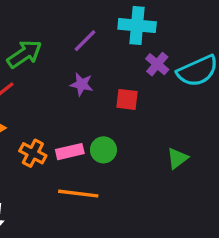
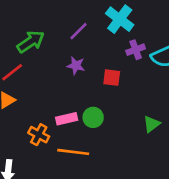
cyan cross: (137, 26) -> (120, 19), turned 32
purple cross: (157, 64) -> (136, 50), turned 30
orange cross: (33, 153) -> (39, 135), moved

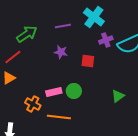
purple line: (79, 31) -> (63, 26), turned 35

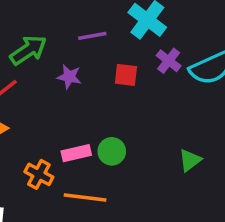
purple cross: (106, 40) -> (169, 61), turned -32
purple star: (61, 52) -> (69, 77), moved
red square: (88, 61) -> (126, 75), moved

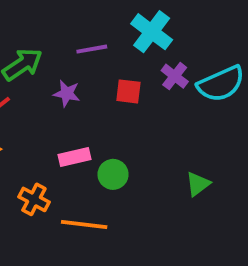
pink rectangle: (76, 153) -> (74, 157), moved

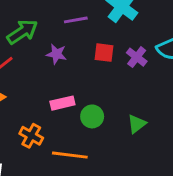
purple cross: (175, 76) -> (137, 57), moved
green triangle: (198, 184) -> (137, 124), moved

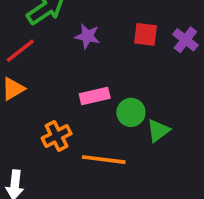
green triangle: (137, 124) -> (158, 131), moved
orange cross: (31, 136) -> (57, 136), turned 35

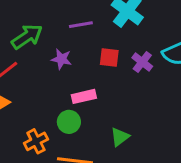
pink rectangle: (95, 96) -> (84, 96), moved
green circle: (131, 112) -> (69, 122), moved

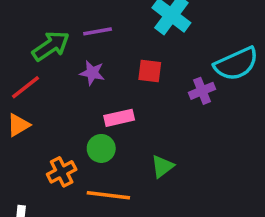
purple line: (81, 25) -> (98, 31), moved
purple cross: (142, 62) -> (202, 91), moved, turned 30

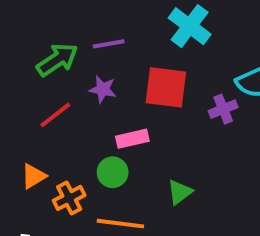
red square: (150, 71) -> (166, 87), size x1.6
red line: (26, 87) -> (55, 115), moved
orange triangle: (18, 125) -> (34, 176), moved

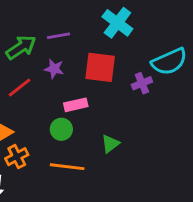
orange cross: (69, 198) -> (17, 157), moved

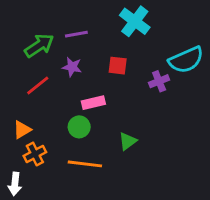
red square: (100, 67) -> (118, 66), size x0.6

